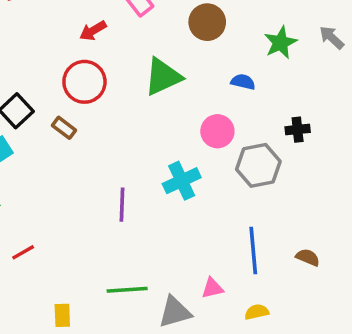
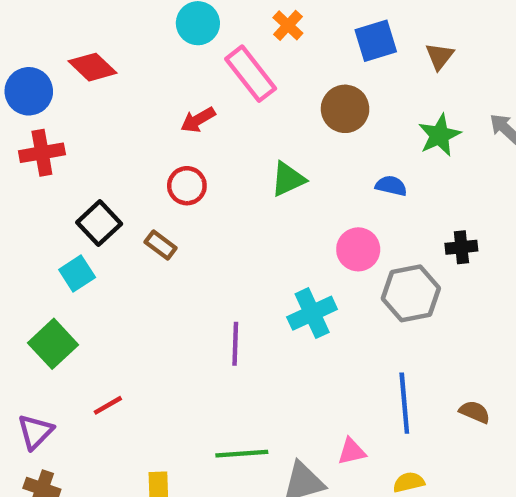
green triangle: (163, 77) -> (288, 179), size x0.7
red circle: (84, 82) -> (187, 186), size x0.7

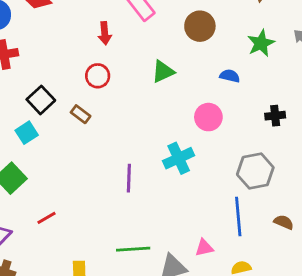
red arrow: (198, 120) -> (105, 33), turned -65
gray hexagon: (411, 293) -> (255, 171), moved

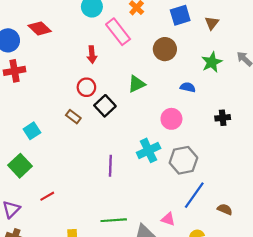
black square: (41, 100) -> (105, 106), moved
gray hexagon: (255, 171) -> (183, 160), moved
blue line: (238, 216) -> (194, 195), turned 40
brown semicircle: (284, 222) -> (225, 209), moved
pink triangle: (204, 248) -> (168, 219), turned 32

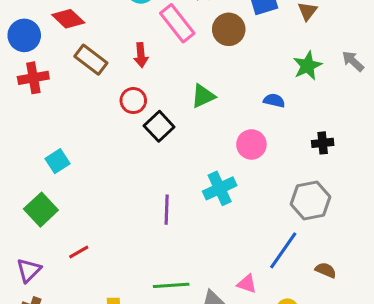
brown circle: (165, 49) -> (229, 29), moved
brown rectangle: (73, 117) -> (91, 60), moved, size x1.5
gray hexagon: (183, 160) -> (311, 201), moved

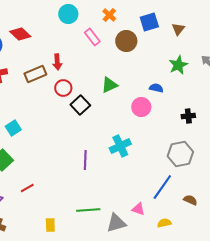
pink rectangle: (177, 23) -> (92, 37), size x0.7
red arrow: (141, 55) -> (57, 62), moved
brown rectangle: (91, 60) -> (35, 74), moved, turned -60
pink circle: (251, 144) -> (141, 107), moved

